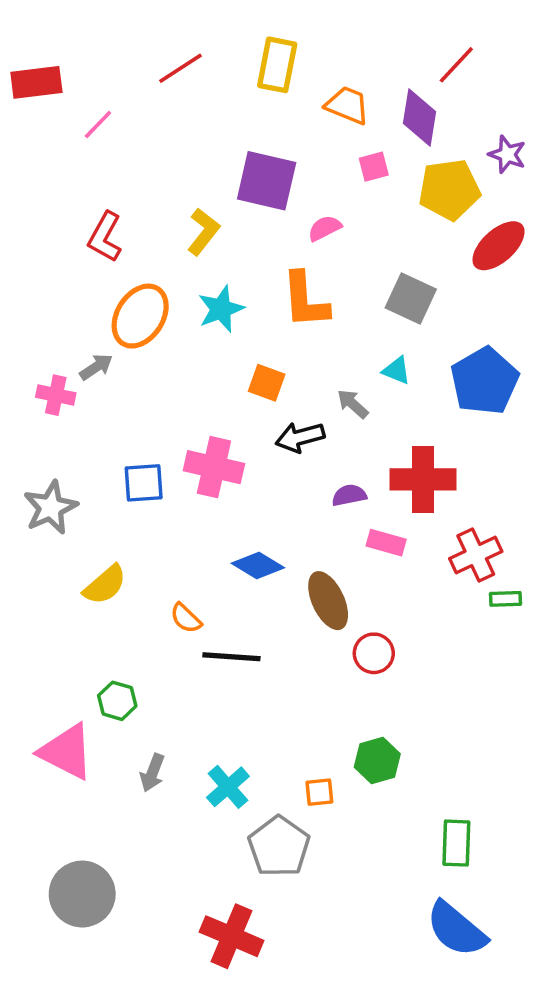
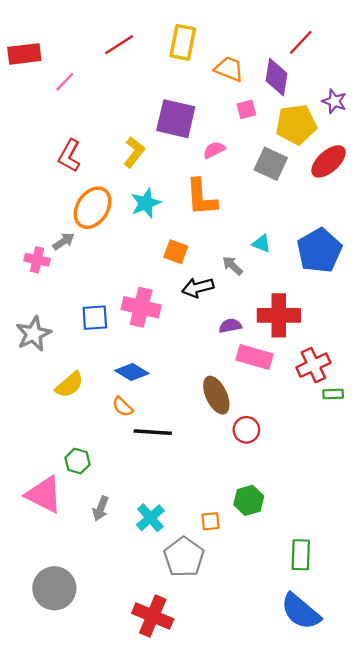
gray square: (411, 298) -> (271, 164), moved
pink rectangle: (386, 543) -> (254, 357), size x1.4
blue diamond: (258, 565) -> (132, 372), moved

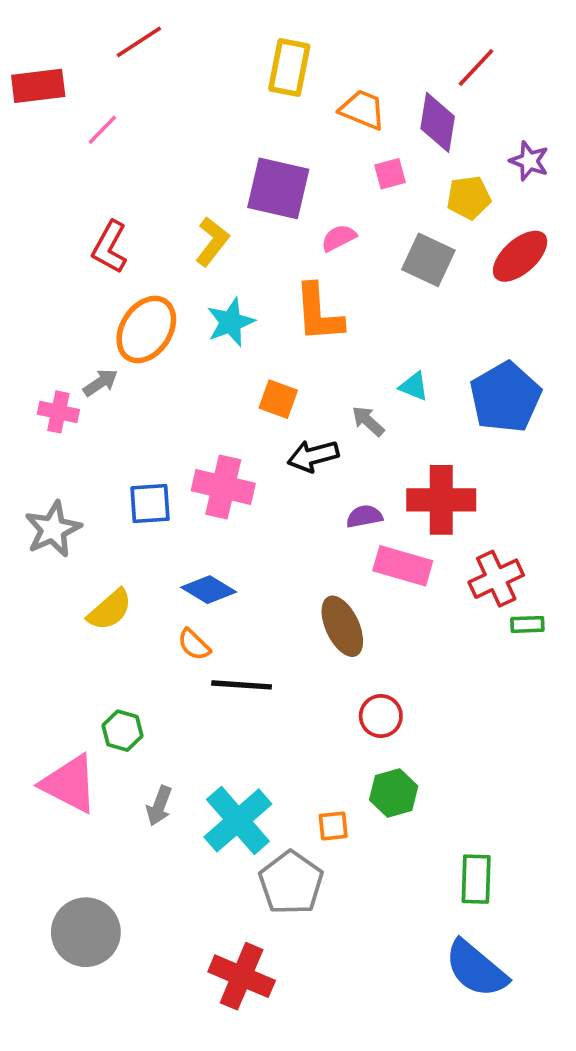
red line: (119, 45) -> (139, 42), moved
yellow pentagon: (296, 124) -> (469, 198), size x0.7
red circle: (246, 430) -> (381, 716), moved
cyan cross: (150, 518) -> (238, 820), size x1.5

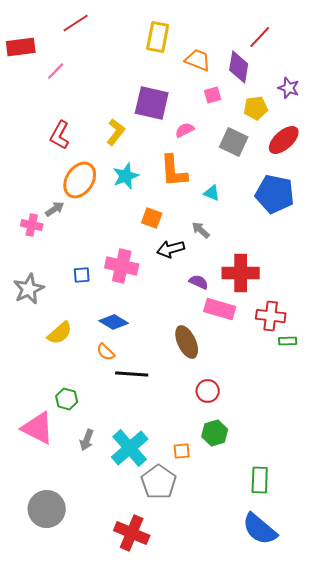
cyan triangle: (414, 386) -> (212, 193), moved
blue pentagon: (505, 397) -> (275, 194), moved, turned -30
blue square: (150, 504) -> (82, 275), size x0.7
purple semicircle: (364, 516) -> (199, 282), turned 36
red cross: (496, 579) -> (271, 316), turned 32

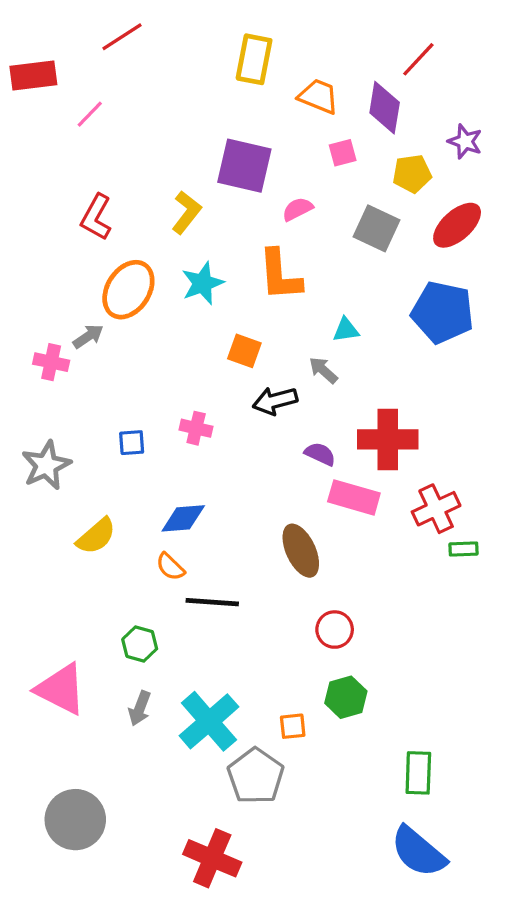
cyan triangle: (212, 193) -> (346, 330), moved, turned -30
pink cross: (122, 266) -> (196, 428), size x0.6
red cross: (271, 316) -> (436, 509), turned -32
blue diamond: (114, 322) -> (183, 518), turned -36
green hexagon: (67, 399) -> (140, 644), moved

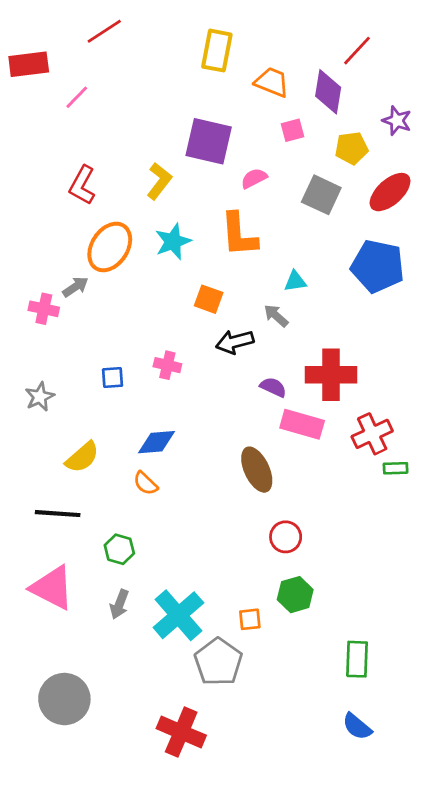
gray star: (46, 465) -> (40, 397), size x0.7
black line: (212, 602) -> (58, 514), moved
blue semicircle: (418, 852) -> (357, 726), size x0.6

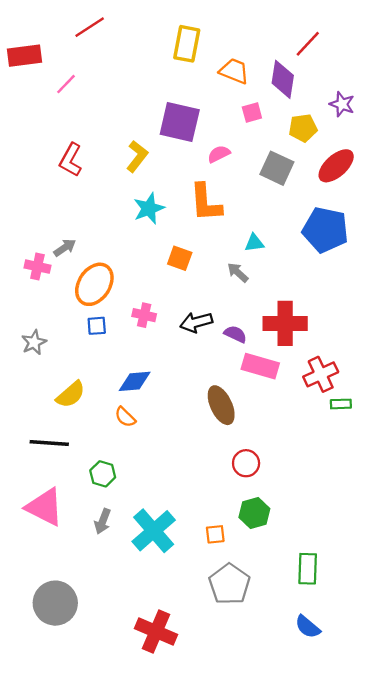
orange ellipse: (110, 247) -> (94, 284), moved
black arrow: (235, 342) -> (196, 322), moved
gray pentagon: (218, 662) -> (229, 584), moved

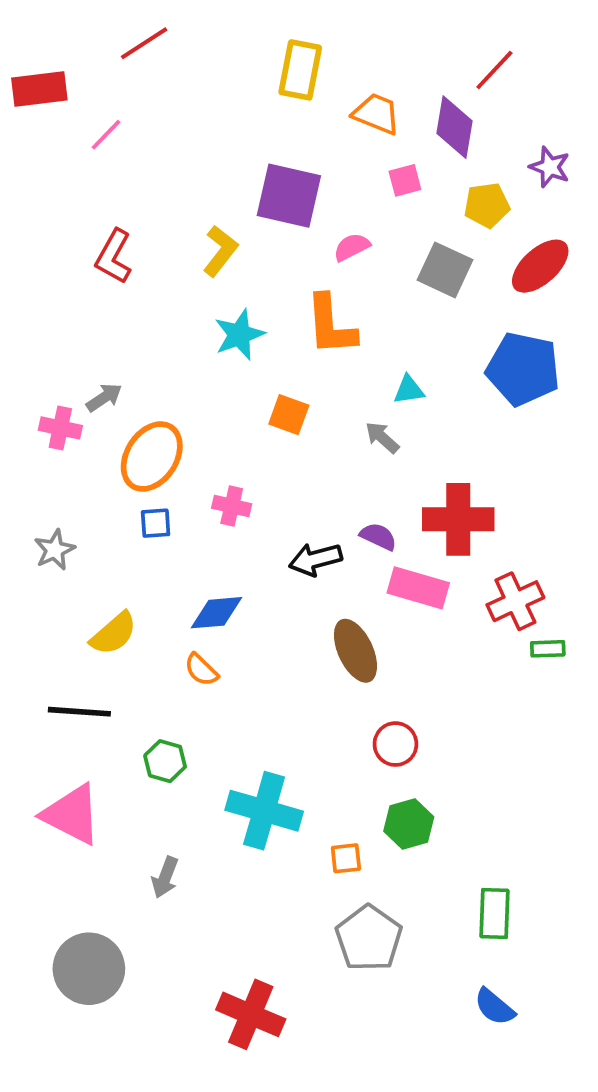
black arrow: (196, 322) -> (315, 559), moved
gray arrow: (103, 521) -> (165, 877), moved
cyan cross: (154, 531) -> (264, 811), moved, turned -33

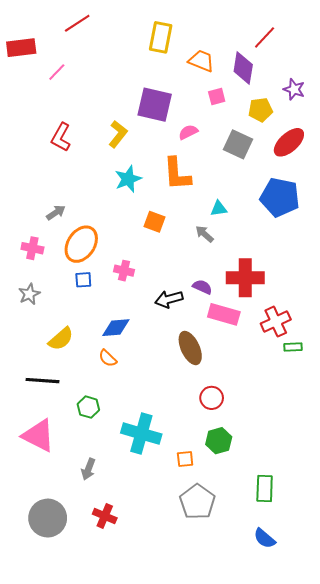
pink cross: (60, 428) -> (32, 248), moved
red cross: (251, 1014) -> (105, 516), moved, size x0.7

